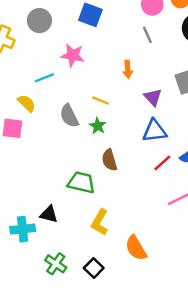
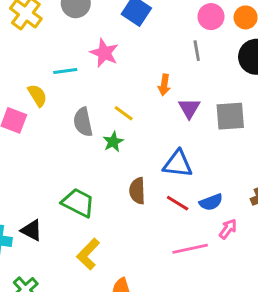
purple triangle: (153, 97) -> (189, 108), moved
brown semicircle: (109, 160) -> (137, 191), moved
red line: (162, 163) -> (178, 203), turned 60

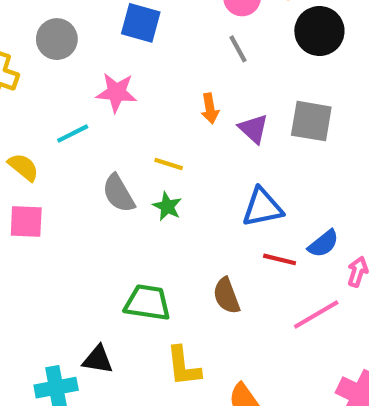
yellow semicircle: (37, 95) -> (23, 167), moved
gray square: (230, 116) -> (311, 121), turned 32
brown semicircle: (137, 191) -> (226, 296), moved
yellow L-shape: (88, 254) -> (183, 366), turned -32

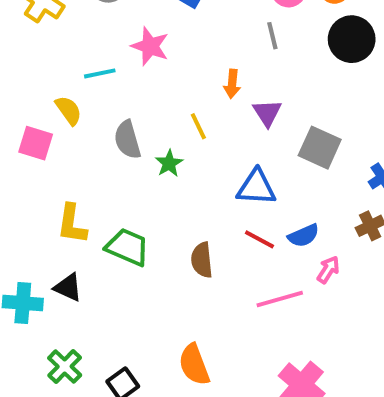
gray square: (311, 121) -> (320, 148), moved
yellow line: (169, 164) -> (198, 126), moved, turned 32
yellow semicircle: (23, 167) -> (69, 110), moved
yellow L-shape: (183, 366) -> (72, 224), moved

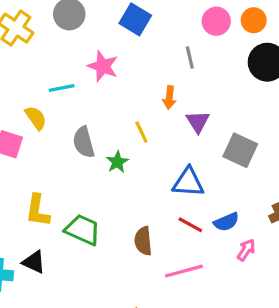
gray line: (272, 36) -> (190, 57), moved
pink line: (280, 299) -> (184, 271), moved

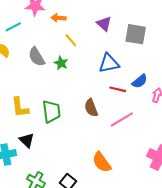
orange arrow: (169, 98) -> (58, 18), moved, turned 104
green trapezoid: (83, 230) -> (51, 112), turned 75
black triangle: (34, 262) -> (27, 140), turned 35

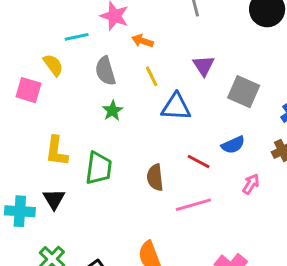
gray semicircle: (37, 57) -> (105, 71), moved
green star: (61, 63) -> (113, 111), moved
blue triangle: (109, 63) -> (176, 107), moved
blue semicircle: (140, 81) -> (233, 145), moved

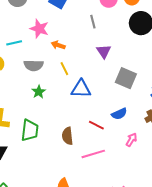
purple triangle: (204, 66) -> (104, 51), moved
gray semicircle: (105, 71) -> (34, 65), turned -72

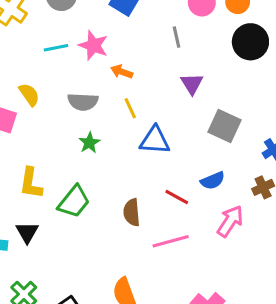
cyan line: (14, 43) -> (56, 48), moved
green trapezoid: (30, 130) -> (74, 202), turned 30
pink arrow: (131, 140) -> (230, 221), size x1.5

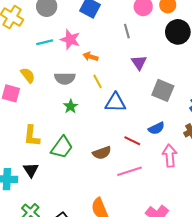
brown semicircle: (132, 212) -> (102, 153), turned -102
pink arrow: (230, 221) -> (170, 156), turned -35

